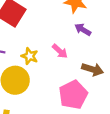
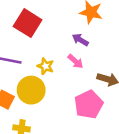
purple arrow: (83, 29) -> (80, 40), moved

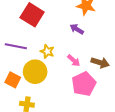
pink arrow: (75, 61) -> (74, 61), moved

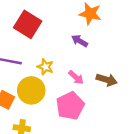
pink pentagon: (84, 84) -> (70, 106), moved

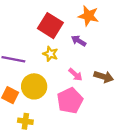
red square: (28, 24) -> (50, 26), moved
yellow star: (45, 67) -> (50, 54), moved

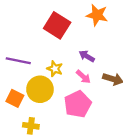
purple arrow: (79, 41) -> (87, 56), moved
yellow star: (50, 54) -> (55, 69), moved

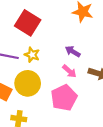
red square: (57, 25) -> (28, 23), moved
yellow star: (55, 69) -> (32, 55), moved

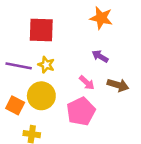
red square: (28, 23) -> (41, 30), turned -30
purple arrow: (73, 51) -> (100, 56), moved

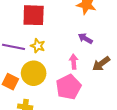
pink arrow: (87, 83) -> (74, 62), turned -136
brown arrow: (118, 85) -> (101, 64), turned 126

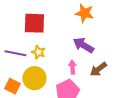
purple arrow: (85, 38) -> (83, 45), size x1.5

